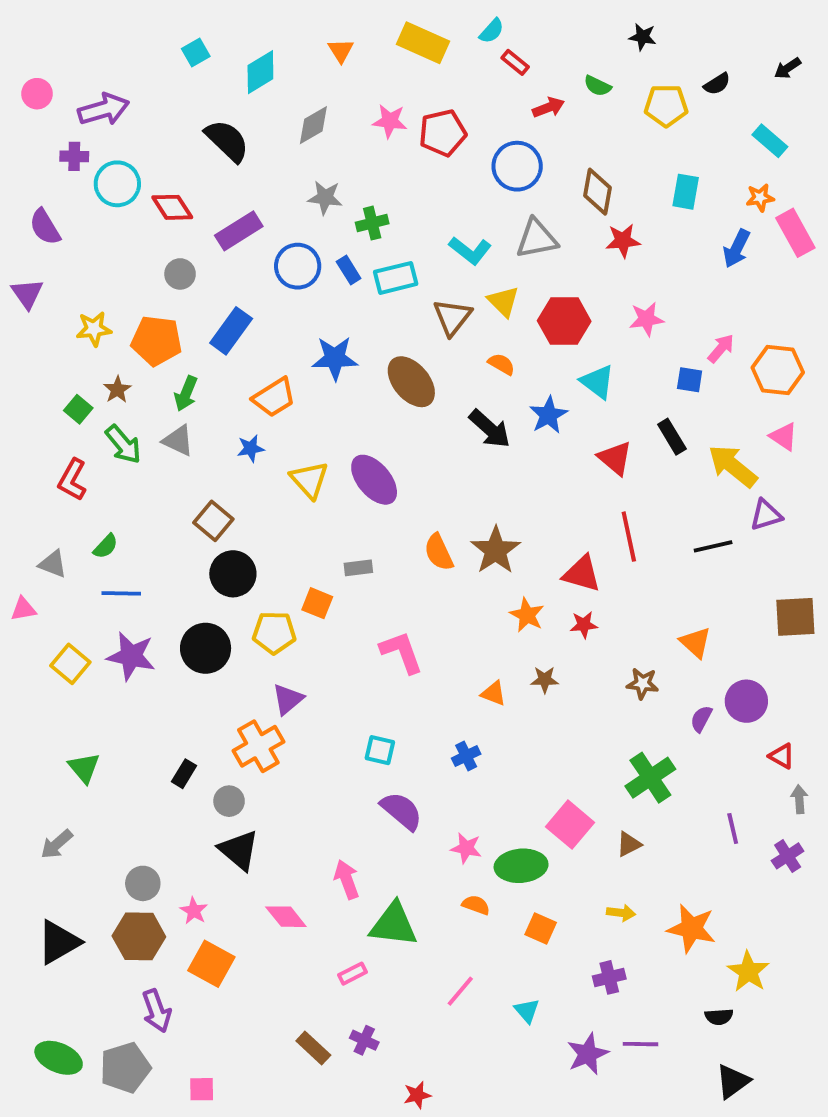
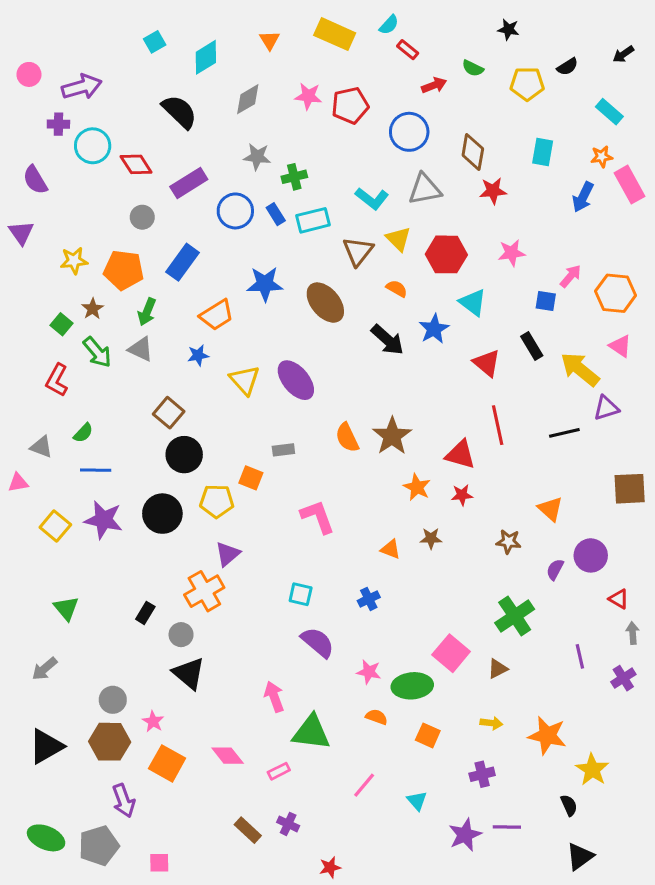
pink diamond: (286, 917) -> (228, 756), moved
black semicircle: (719, 1017) -> (569, 805), turned -110

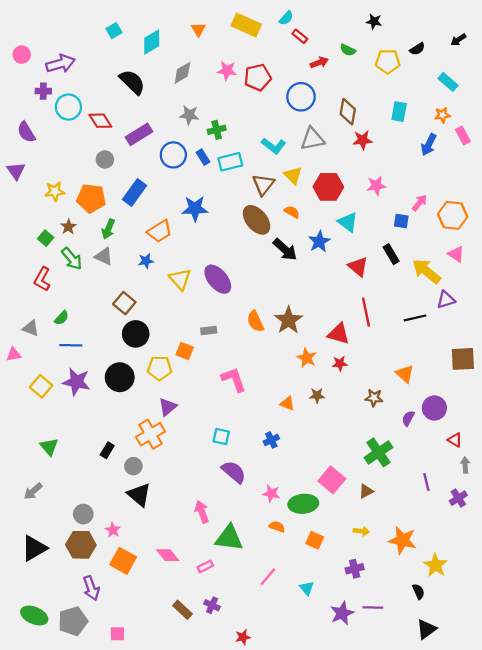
pink rectangle: (630, 185) -> (463, 136), size x0.7
brown ellipse: (325, 303) -> (257, 220), moved

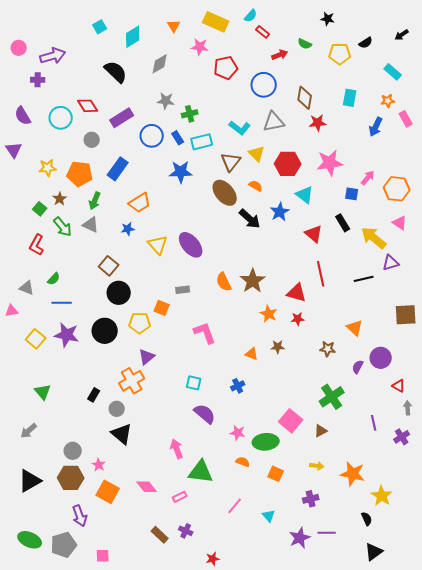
pink star: (227, 71) -> (200, 47), moved
cyan circle: (68, 107) -> (61, 118), moved
pink star: (376, 186) -> (330, 163), size x1.5
blue star: (195, 208) -> (181, 172), moved

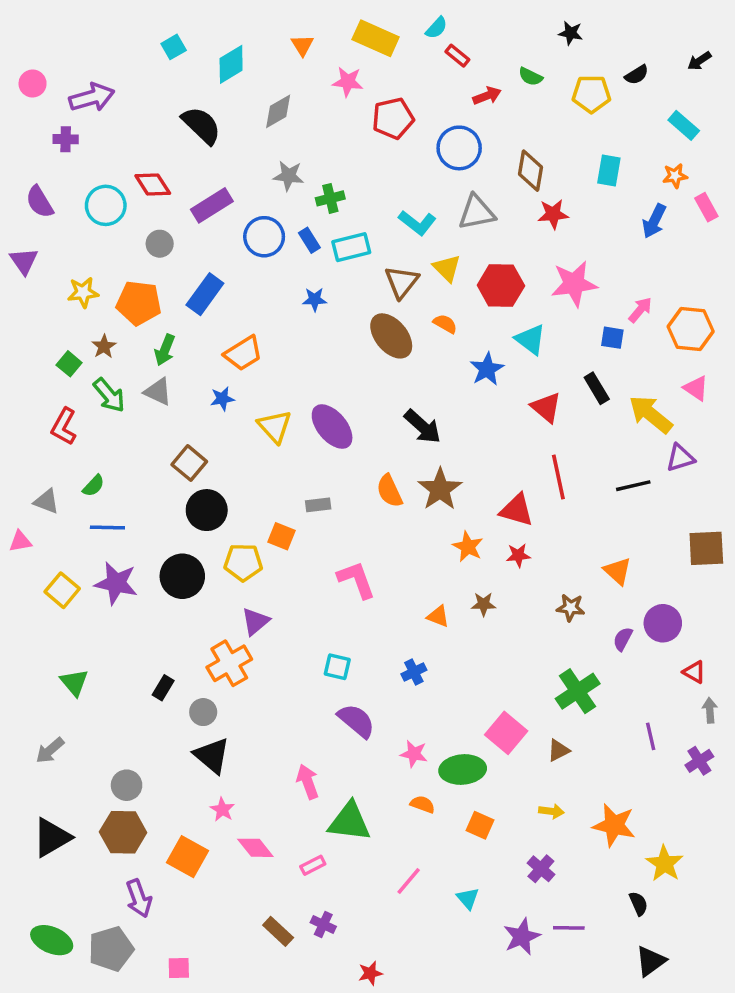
blue star: (181, 172) -> (315, 299), size x0.6
black arrow: (250, 219) -> (423, 427), moved
pink star: (99, 465) -> (222, 810), moved
purple cross: (311, 499) -> (541, 869), turned -35

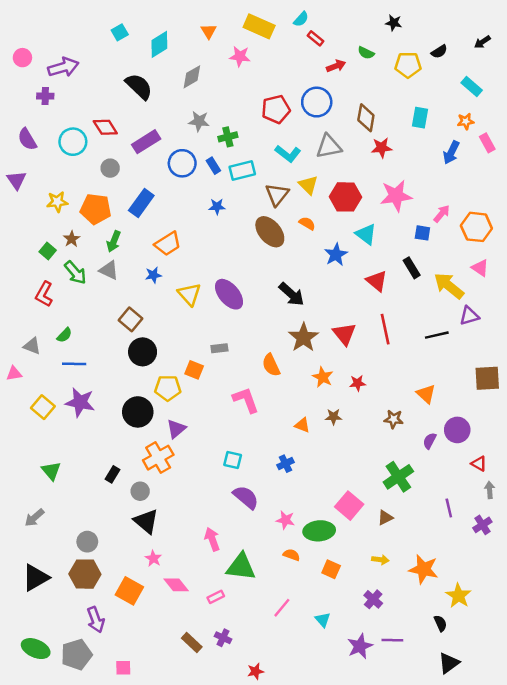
red pentagon: (393, 118) -> (276, 109), moved
orange semicircle: (389, 491) -> (271, 365), moved
red triangle: (517, 510) -> (344, 334), moved, turned 35
black circle: (182, 576) -> (138, 412), moved

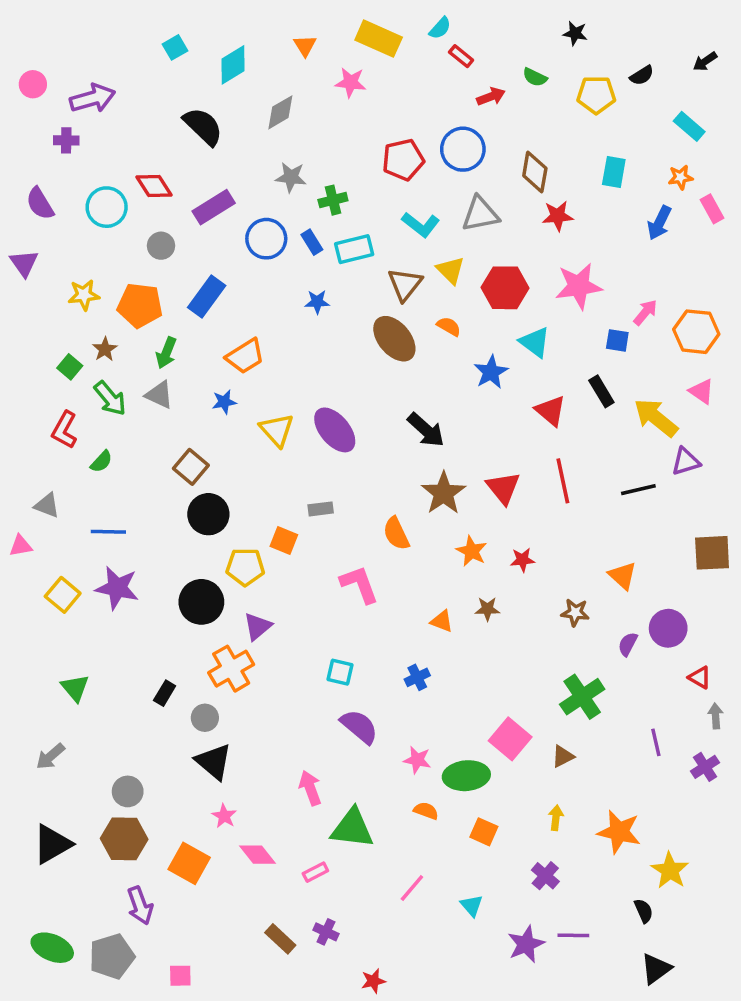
green semicircle: (64, 335) -> (101, 462), moved
yellow arrow: (380, 560) -> (556, 818), turned -91

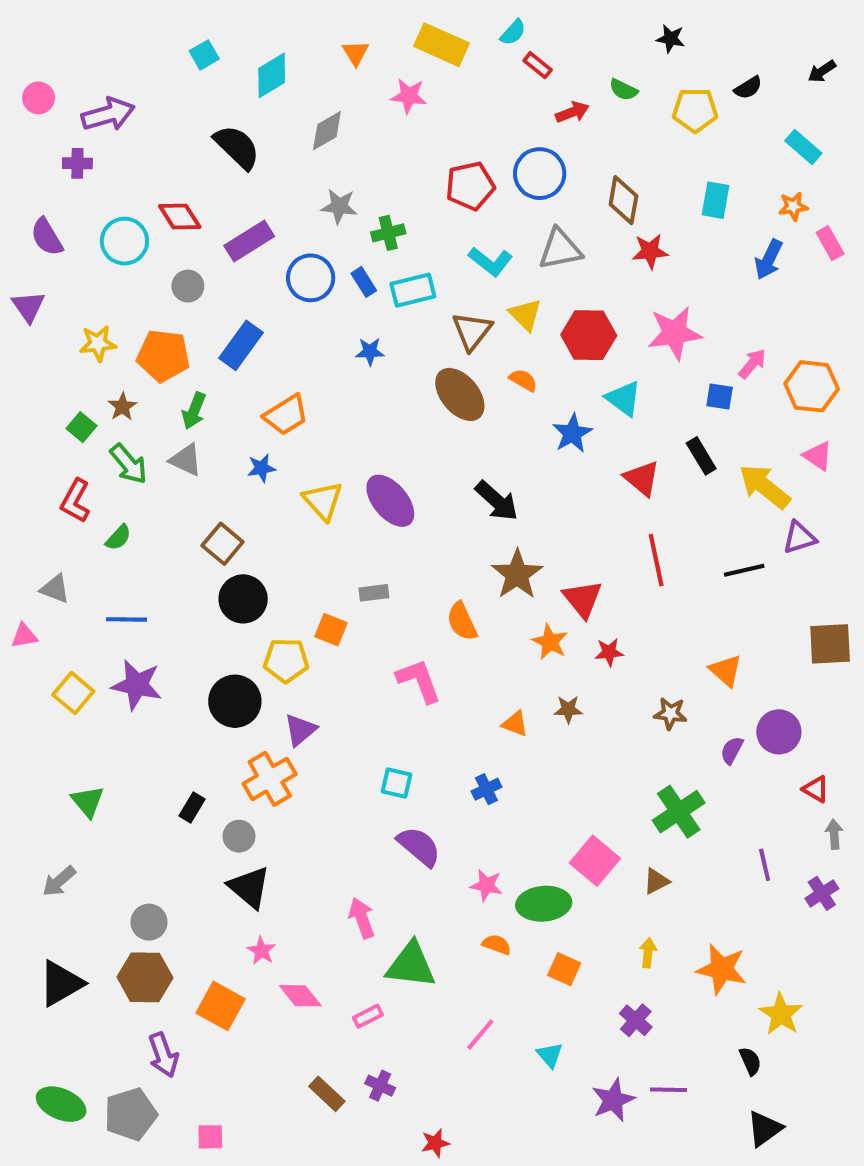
red triangle: (503, 488) -> (583, 599), moved

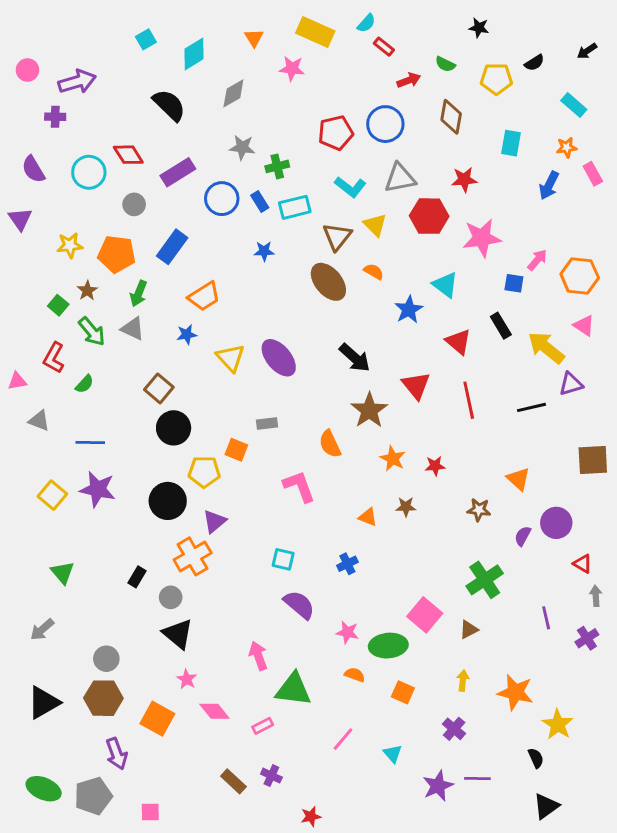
brown diamond: (623, 200) -> (451, 117), moved
red hexagon: (589, 335) -> (429, 216), moved
red triangle: (583, 599) -> (416, 386), moved
pink triangle: (24, 636) -> (17, 381), moved

